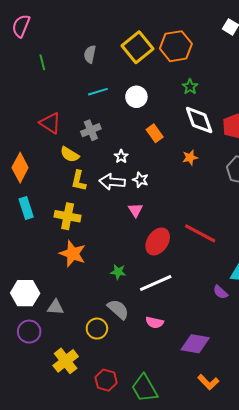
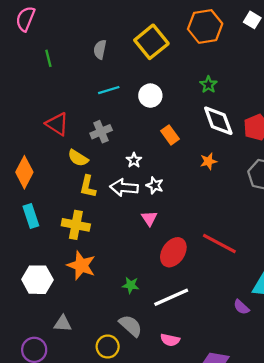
orange hexagon: (176, 46) -> (205, 26), moved
white hexagon: (25, 293) -> (37, 280), moved

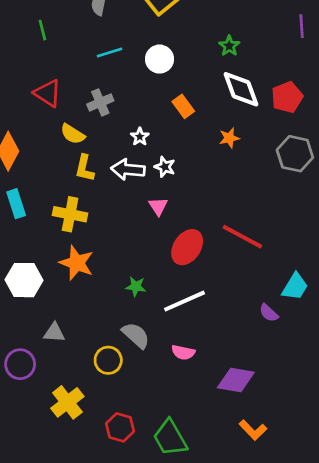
green line: (48, 58) -> (42, 30), moved

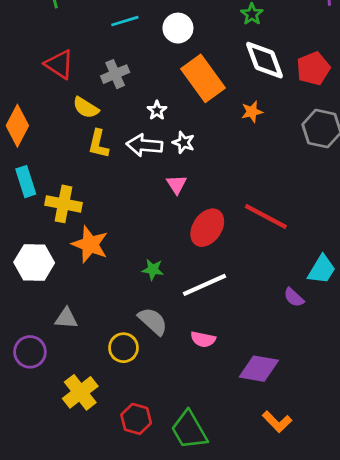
orange rectangle: (183, 106) -> (203, 78), size x1.8
yellow cross: (70, 214) -> (63, 204), moved

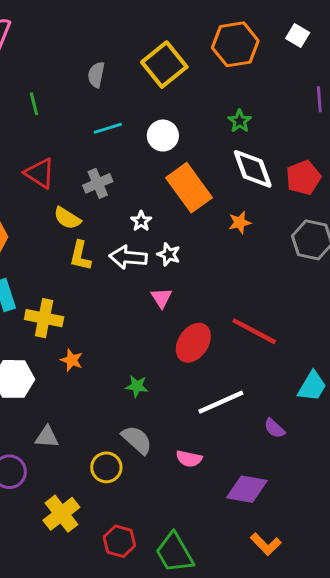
orange star: (90, 244) -> (72, 360), size x0.6
white line: (204, 285) -> (221, 402), moved
purple semicircle: (294, 297) -> (274, 428), moved

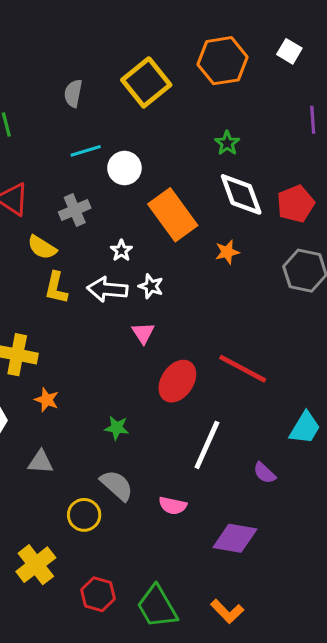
white circle: (163, 136) -> (124, 168), moved
white line: (221, 402) -> (207, 445), turned -42
gray triangle: (47, 437) -> (40, 462), moved
orange L-shape: (266, 544) -> (227, 611), moved

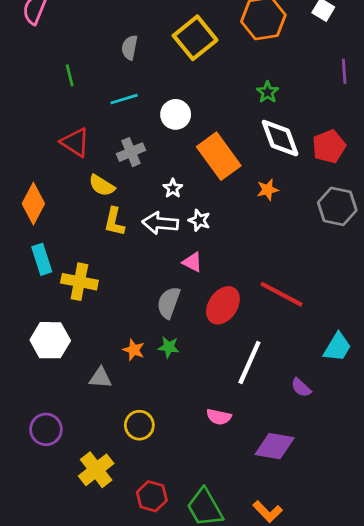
cyan line: (86, 151) -> (124, 99), moved
pink triangle: (143, 333) -> (192, 262), turned -30
orange star: (47, 400) -> (134, 350), moved
gray semicircle: (117, 485) -> (169, 303), moved, turned -112

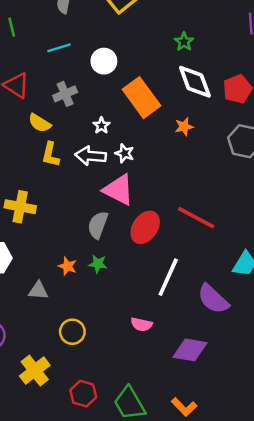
pink triangle: (192, 262) -> (118, 190), size x1.8
purple semicircle: (301, 388) -> (213, 299), size x1.8

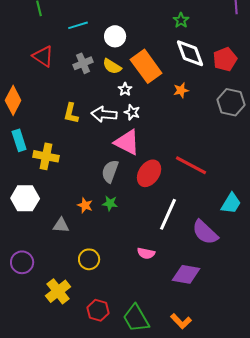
yellow semicircle: (40, 123) -> (112, 66), moved
white star: (101, 125) -> (125, 89), moved

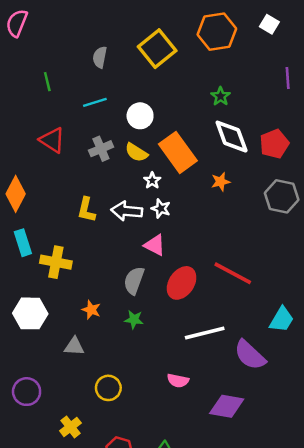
pink triangle: (127, 142) -> (155, 245), size x0.7
orange star: (85, 205) -> (91, 310), moved
white line: (168, 214) -> (205, 333), turned 52
yellow cross: (58, 291) -> (70, 427), size x0.7

